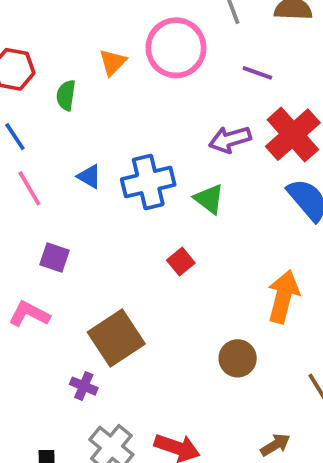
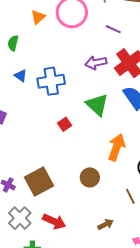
green semicircle: (66, 95) -> (13, 43), moved
green triangle: (209, 199) -> (97, 105), moved, size x1.4
brown square: (116, 338) -> (39, 181), moved

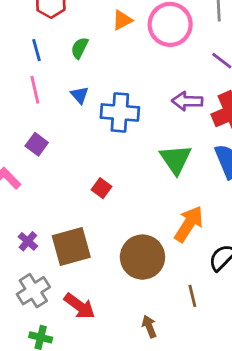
red square: (65, 124) -> (101, 188), moved, turned -32
brown circle: (90, 177) -> (142, 257), size x1.6
brown arrow: (106, 224) -> (149, 327), turned -98

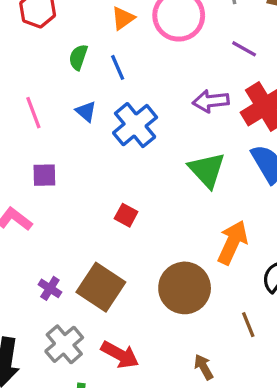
blue line: (36, 50) -> (118, 67), moved
blue cross: (120, 112) -> (135, 125), turned -36
purple square: (37, 144) -> (44, 175), turned -30
brown square: (71, 246) -> (101, 287), turned -33

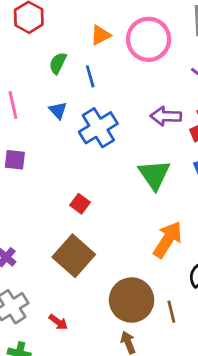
brown square: (101, 287) -> (74, 256), moved
brown circle: (185, 288) -> (132, 300), moved
red arrow: (120, 355) -> (58, 322), size x0.6

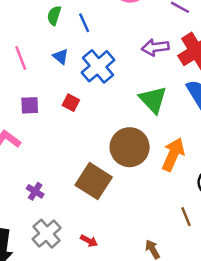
red square: (80, 204) -> (71, 103), moved
brown circle: (132, 300) -> (130, 147), moved

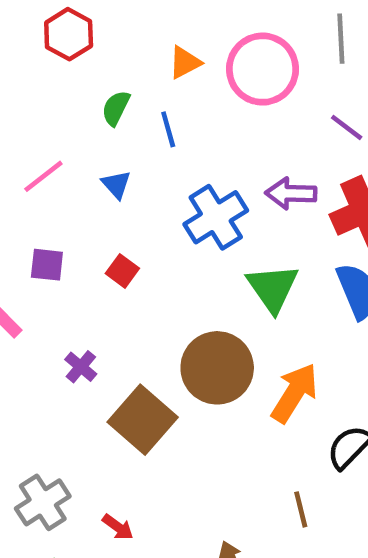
pink line: (21, 58) -> (43, 176), turned 65
blue cross: (98, 66) -> (216, 217), moved
purple cross: (35, 191) -> (81, 367), moved

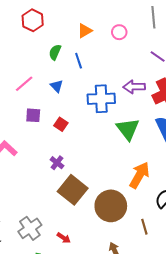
pink circle: (263, 69) -> (119, 32), size x0.5
blue cross: (216, 217) -> (101, 99), turned 32
purple square: (47, 265) -> (33, 115), moved
purple cross: (81, 367) -> (57, 163), moved
brown circle: (217, 368) -> (111, 206), moved

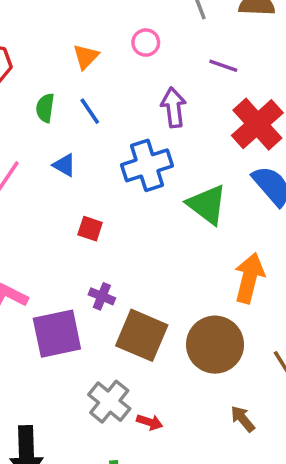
purple arrow: (134, 87) -> (174, 107), moved, turned 100
purple square: (33, 115) -> (57, 334), moved, size x1.8
gray cross: (30, 228) -> (109, 402), moved

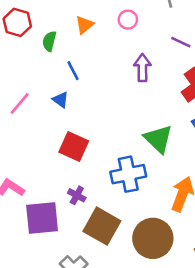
green semicircle: (45, 108) -> (49, 41), moved
blue line: (90, 111) -> (73, 71), moved
blue cross: (147, 165) -> (128, 174), moved
red square: (90, 229) -> (74, 147), size x1.6

